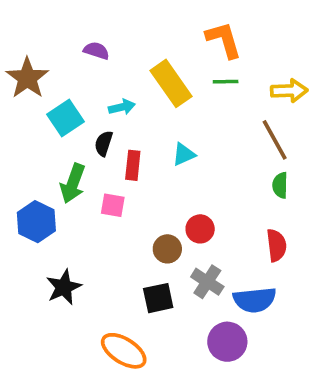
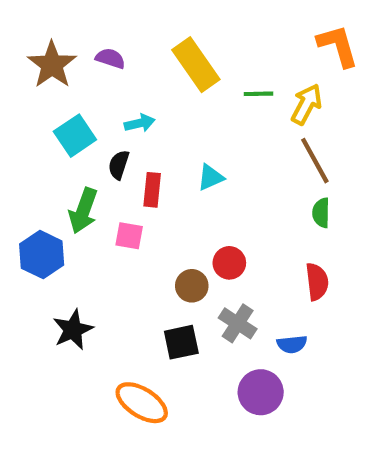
orange L-shape: (224, 40) -> (338, 46), moved
brown star: (27, 78) -> (52, 65), moved
yellow rectangle: (171, 83) -> (196, 65), moved
yellow arrow: (289, 91) -> (307, 104), moved, turned -60
blue semicircle: (255, 300) -> (292, 344), size x0.6

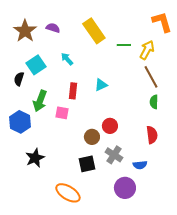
cyan arrow: (140, 123) -> (67, 59), turned -120
black semicircle: (119, 165) -> (19, 79), moved

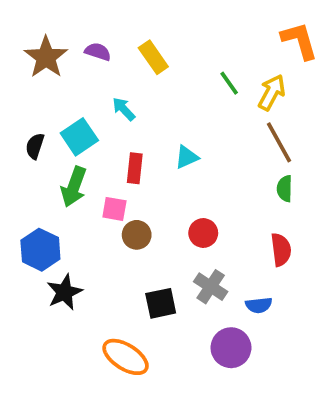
yellow rectangle: (94, 31) -> (153, 57), moved, size x0.7
green line: (124, 45) -> (229, 83), turned 56
cyan square: (36, 65) -> (79, 137), moved
blue hexagon: (20, 122) -> (40, 250), moved
brown circle: (92, 137) -> (137, 235), moved

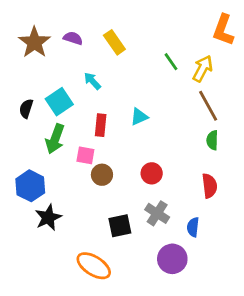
orange L-shape: (299, 41) -> (223, 30), turned -144
blue semicircle: (259, 305) -> (193, 227), turned 102

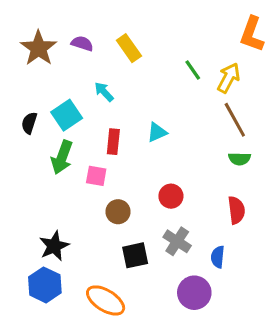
green semicircle: (212, 140) -> (239, 159), turned -90
brown circle: (102, 175) -> (118, 212), moved
blue hexagon: (30, 186) -> (45, 285), moved

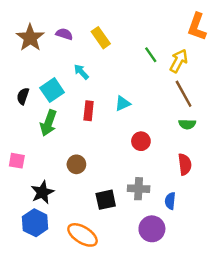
pink square: (96, 176) -> (17, 161), moved
red circle: (171, 196) -> (141, 141), moved
brown circle: (118, 212) -> (76, 164), moved
gray cross: (177, 241) -> (139, 189), turned -30

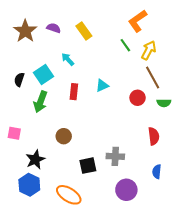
orange L-shape: (197, 27) -> (138, 21), moved, turned 35
green semicircle: (187, 124) -> (164, 103), moved
red circle: (141, 141) -> (138, 98), moved
blue semicircle: (170, 201) -> (157, 172), moved

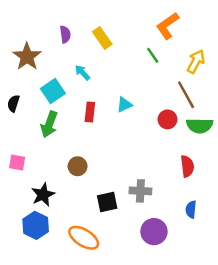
purple semicircle: (54, 28) -> (65, 34), turned 64
brown star: (25, 31) -> (27, 57), moved
yellow arrow: (149, 50) -> (196, 61), moved
black semicircle: (19, 80) -> (13, 103), moved
green semicircle: (164, 103) -> (200, 126), size x1.5

